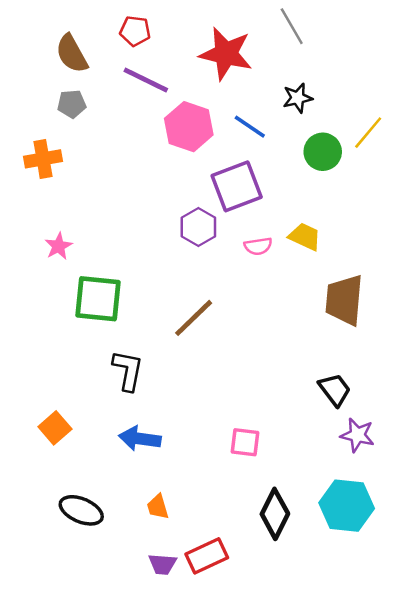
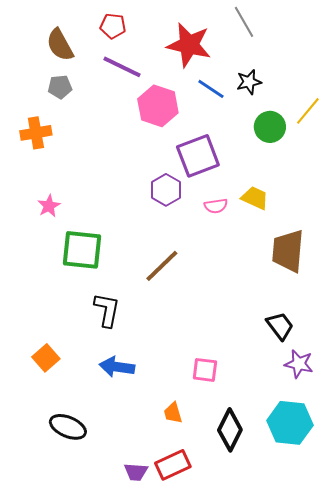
blue line: (250, 127) -> (211, 89), moved
orange trapezoid: (158, 507) -> (173, 413), moved

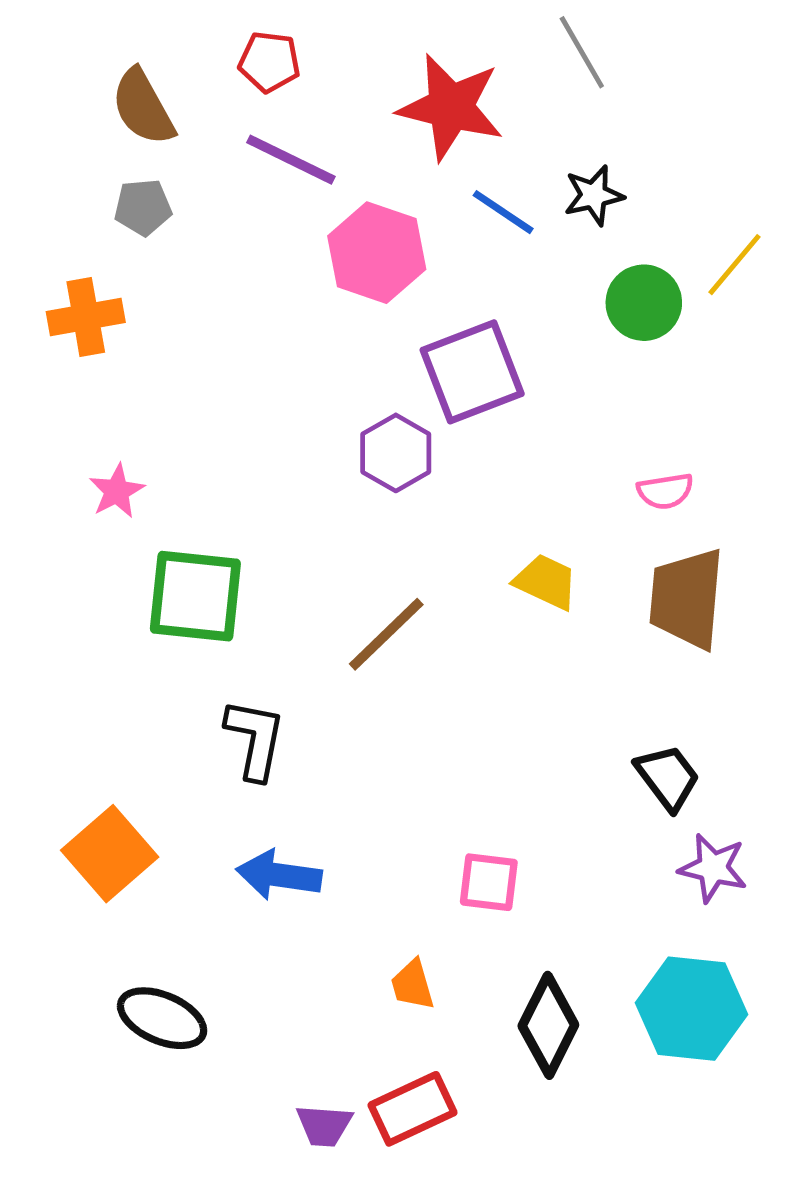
yellow trapezoid: (255, 198) -> (546, 582), moved
pink semicircle: (216, 206) -> (665, 491), moved
orange square: (46, 358) -> (110, 854), size x1.4

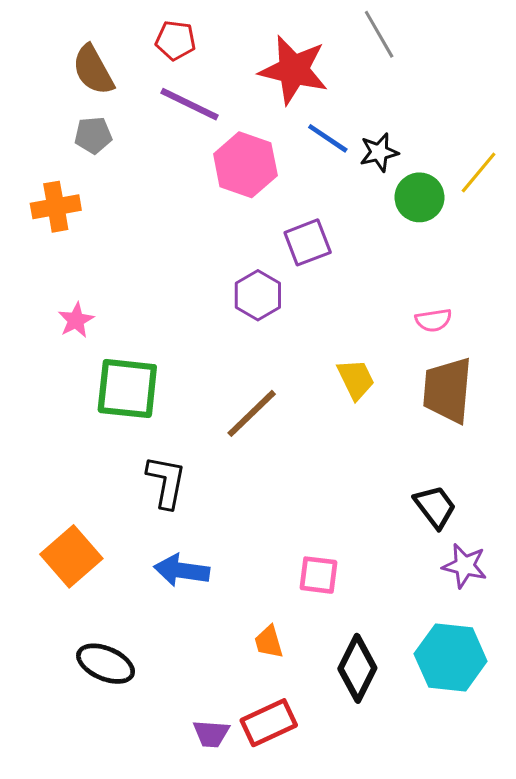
black star: (594, 195) -> (379, 152), moved
purple square: (472, 372) -> (308, 242), size x0.7
yellow trapezoid: (546, 582) -> (356, 379), turned 39

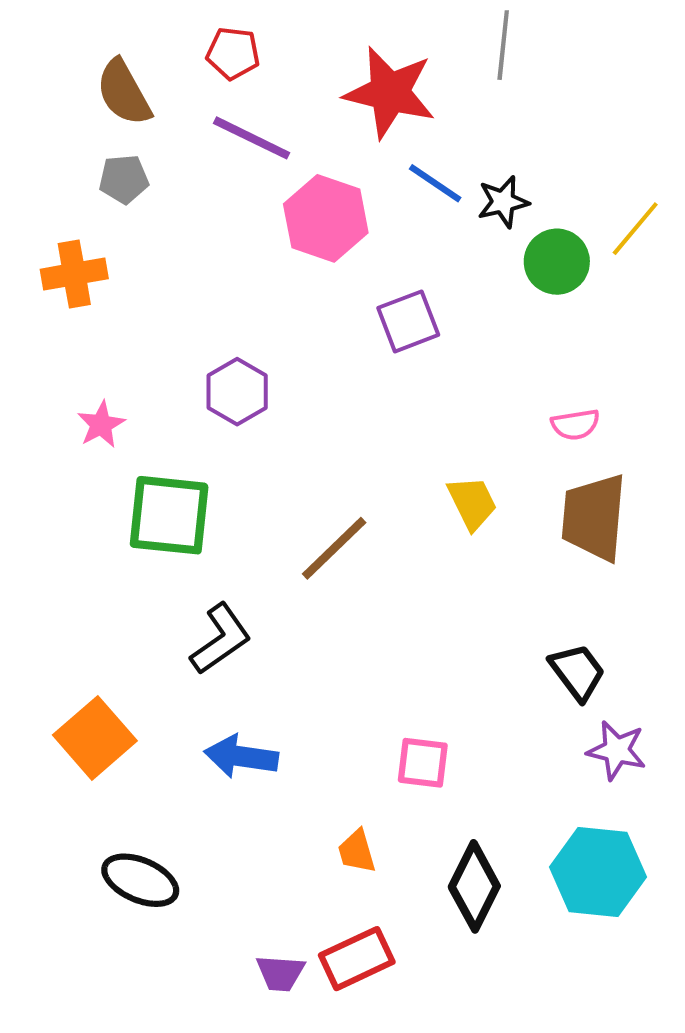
gray line: (379, 34) -> (503, 45), turned 36
purple hexagon: (258, 295) -> (237, 392), moved
black L-shape: (166, 482) -> (221, 639), turned 44

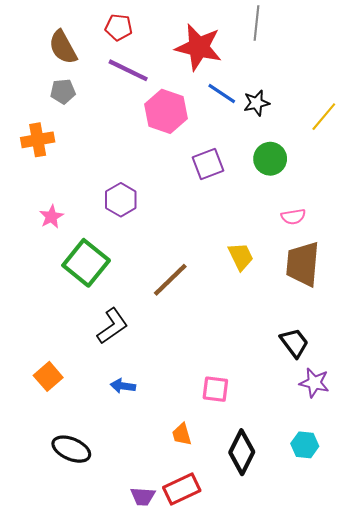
green circle: (557, 262) -> (270, 159), moved
green square: (169, 515) -> (86, 263), turned 33
orange square: (95, 738) -> (48, 376), size x0.7
blue arrow: (241, 757) -> (123, 386), size x0.7
cyan hexagon: (598, 872) -> (305, 445), size x0.6

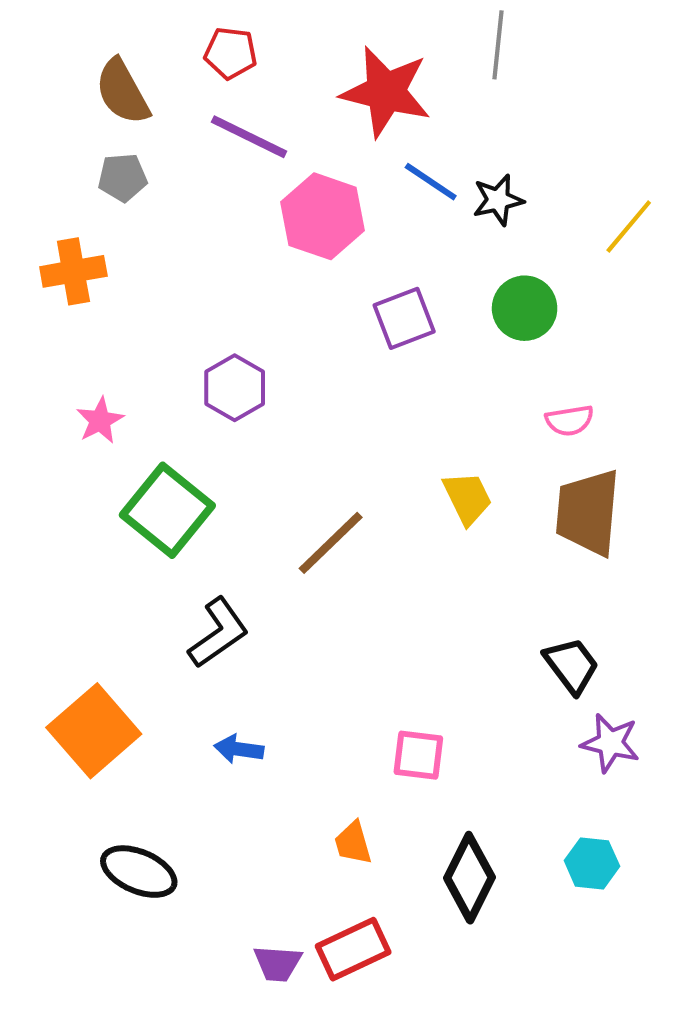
orange square: (48, 376) -> (94, 731), size x1.6

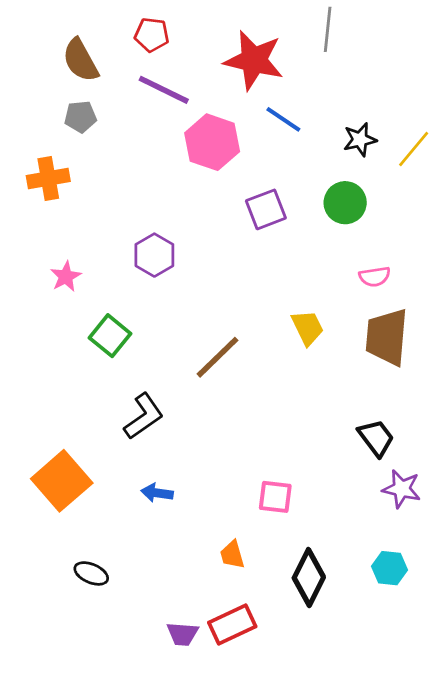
black star: (498, 200) -> (360, 140), moved
green square: (167, 510) -> (110, 336), size x0.7
black ellipse: (139, 872) -> (91, 573), size x0.7

